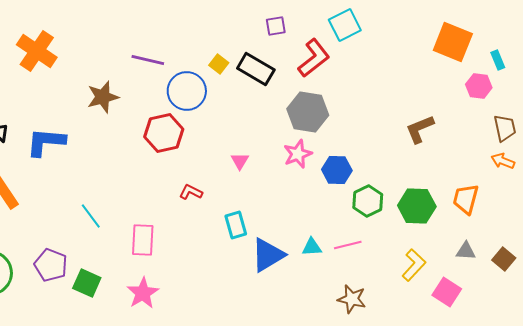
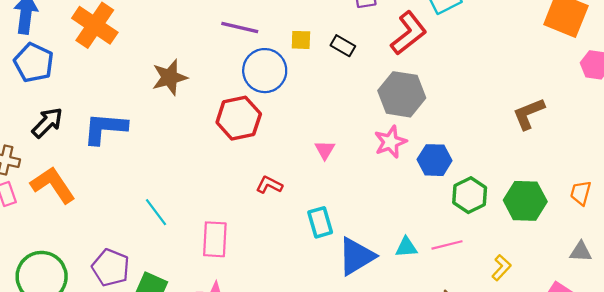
purple line: (148, 60) -> (240, 28), moved
yellow square: (219, 64) -> (301, 40), turned -36
black rectangle: (256, 69) -> (343, 46), size x0.6
orange trapezoid: (466, 199) -> (581, 193), size x0.7
yellow L-shape: (414, 265) -> (501, 268), moved, size x0.7

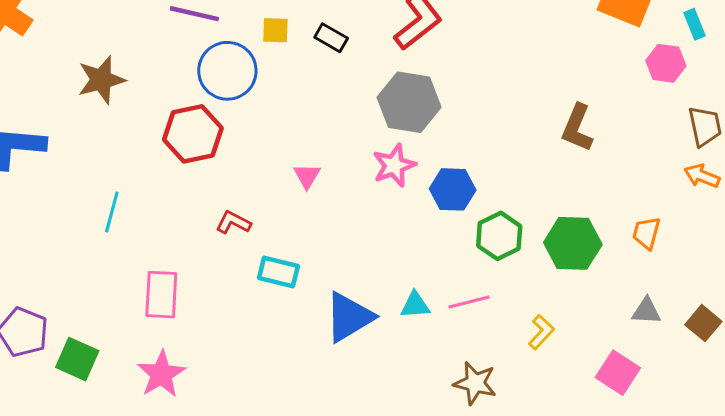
brown L-shape: (529, 114) -> (577, 128), turned -45
cyan line: (156, 212) -> (112, 212), moved, turned 52
cyan rectangle: (320, 222) -> (278, 272), moved, turned -60

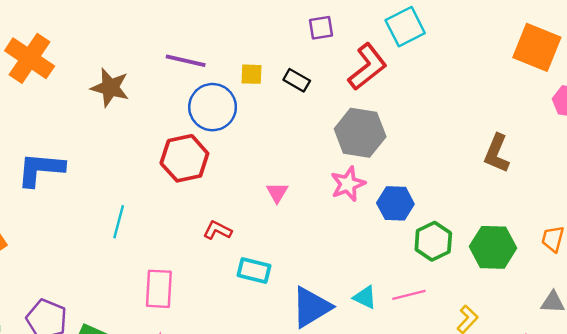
brown star: (101, 80) -> (110, 88), moved, turned 30
cyan triangle: (415, 305) -> (365, 297), turned 30

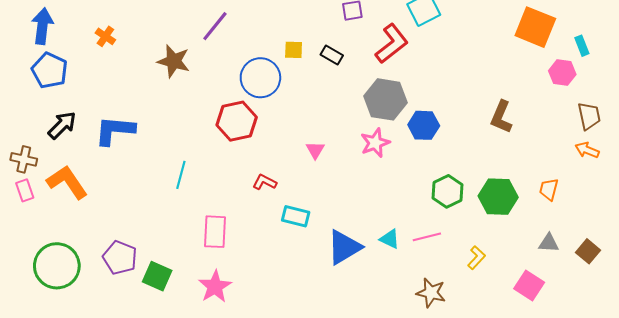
orange cross: (30, 58) -> (105, 36), size x0.5
purple line: (186, 61) -> (215, 26), moved, turned -64
blue hexagon: (395, 203) -> (424, 125), moved

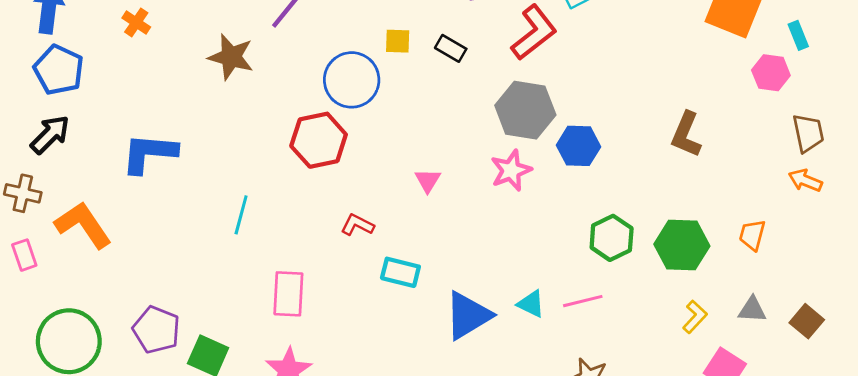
black arrow: (62, 125) -> (50, 134), moved
pink rectangle: (25, 190) -> (24, 255), moved
yellow L-shape: (476, 258) -> (695, 317), moved

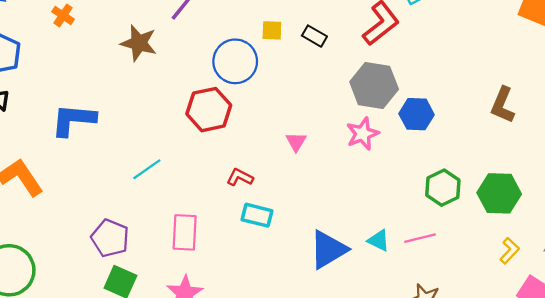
cyan line: (241, 215) -> (147, 169), turned 40
cyan rectangle: (400, 272) -> (257, 215), moved
purple pentagon: (156, 330) -> (110, 238), moved

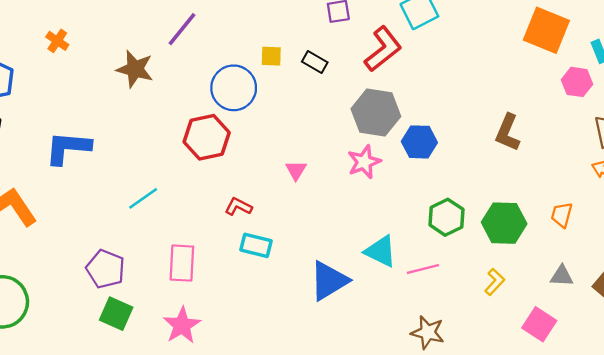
cyan triangle: (379, 240) -> (381, 251), moved, size x1.4
yellow L-shape: (510, 251) -> (495, 282), moved

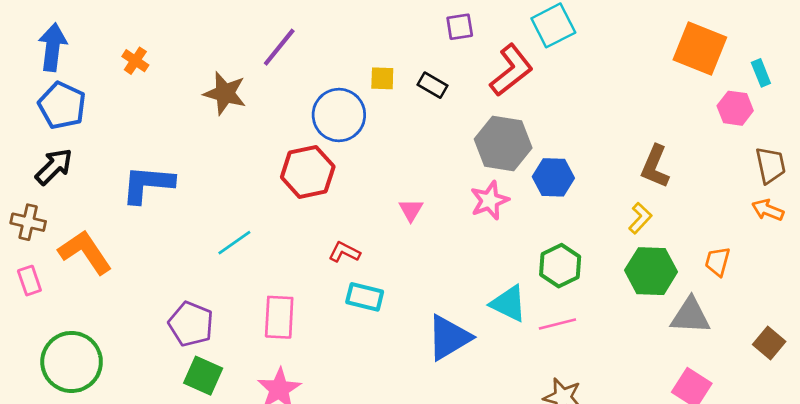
green hexagon: (446, 217) -> (560, 266), moved
gray triangle: (562, 276) -> (690, 316), moved, size x1.5
yellow L-shape: (495, 282) -> (640, 218), moved

